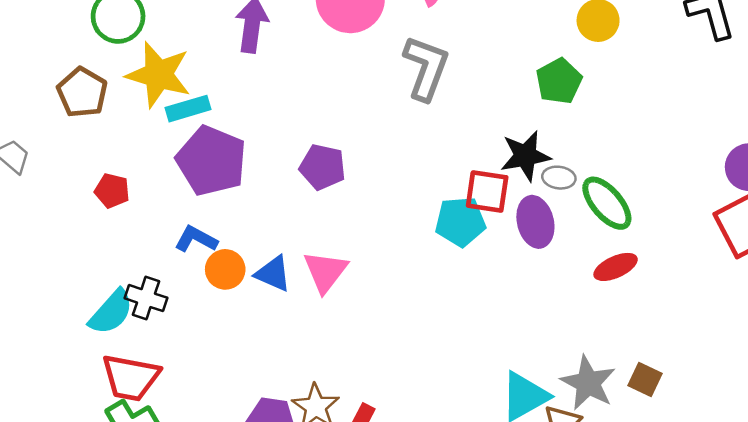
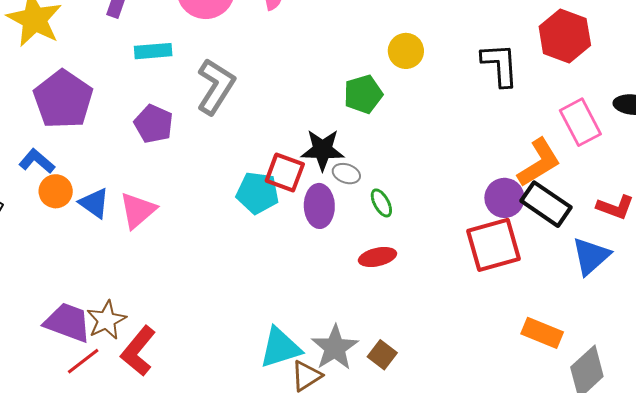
gray L-shape: (426, 68) -> (216, 87), moved
cyan rectangle: (188, 109) -> (153, 51), moved
green ellipse: (607, 203) -> (381, 203), size x0.6

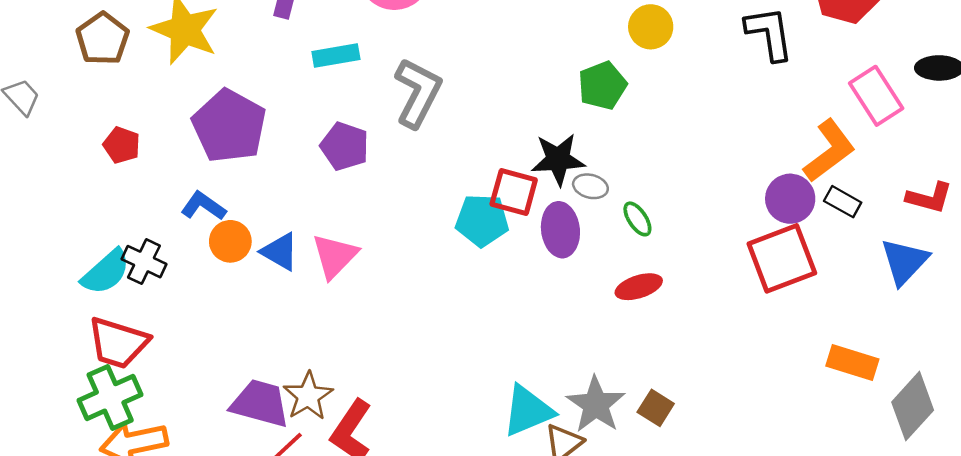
black rectangle: (546, 204) -> (843, 202), size x0.6

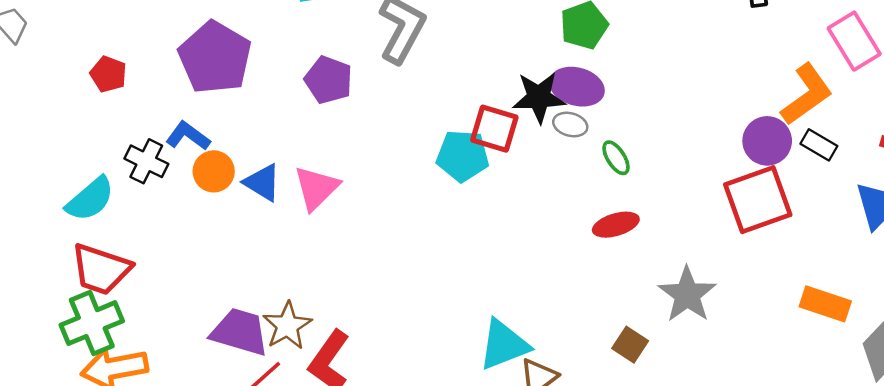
purple ellipse: (560, 230) -> (577, 87), moved, turned -69
black cross: (144, 262) -> (146, 161), moved
gray star: (596, 405) -> (687, 295), moved

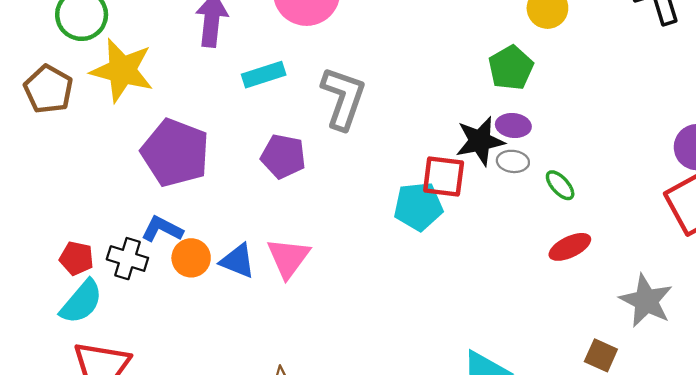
red pentagon: (108, 74) -> (77, 258), moved
purple ellipse: (577, 87) -> (513, 125), size x0.7

